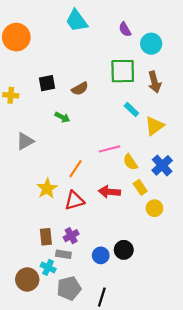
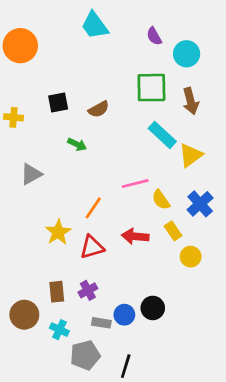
cyan rectangle: (131, 109) -> (162, 135), size x1.5
gray rectangle: (63, 254) -> (101, 323), moved
brown circle: (27, 279) -> (24, 315), moved

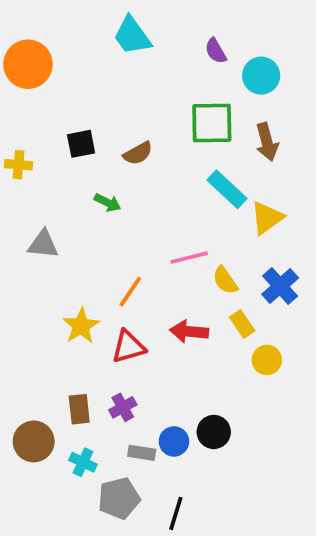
gray triangle: (31, 174) -> (43, 244), turned 35

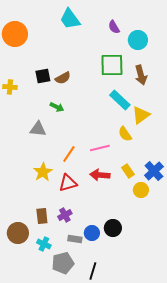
brown semicircle: (138, 153) -> (63, 78), moved
gray triangle: (43, 244) -> (38, 129), moved
pink line: (189, 258) -> (100, 148), moved
yellow semicircle: (225, 280) -> (125, 134), moved
blue cross: (280, 286) -> (154, 171), moved

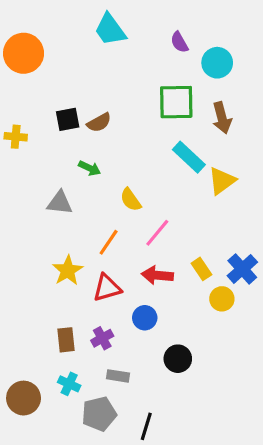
yellow semicircle: (125, 134) -> (131, 200), moved
pink line: (100, 148) -> (157, 233), turned -36
brown circle: (18, 233) -> (24, 398), moved
blue circle: (92, 233) -> (145, 318), moved

